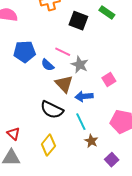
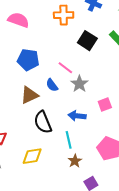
blue semicircle: (48, 65) -> (52, 85), moved
brown triangle: (64, 84) -> (29, 95), moved, turned 36
black semicircle: (52, 110) -> (43, 122), turned 30
yellow diamond: (48, 145) -> (32, 156), turned 30

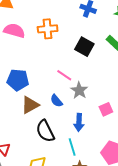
orange cross: (64, 15) -> (48, 29), moved
blue pentagon: (28, 60) -> (18, 80), moved
blue semicircle: (52, 85) -> (56, 101), moved
blue arrow: (77, 116) -> (79, 122), turned -90

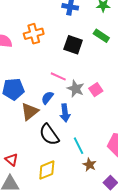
blue semicircle: (56, 101) -> (47, 98), moved, turned 88
pink square: (106, 109) -> (96, 90), moved
blue arrow: (79, 122) -> (65, 113), moved

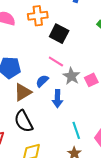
black square: (73, 45) -> (59, 34), moved
black semicircle: (49, 135) -> (24, 121), moved
cyan line: (78, 146) -> (76, 130), moved

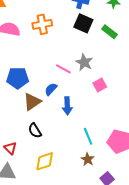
black square: (59, 34) -> (83, 23), moved
gray star: (71, 76) -> (84, 62), moved
black semicircle: (24, 121) -> (35, 131), size x0.7

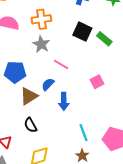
black square: (83, 23) -> (82, 32), moved
green rectangle: (109, 32) -> (104, 39), moved
gray star: (84, 62) -> (41, 44), moved

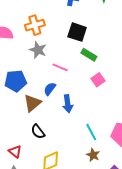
green rectangle: (104, 39) -> (89, 55), moved

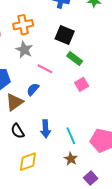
blue arrow: (68, 104) -> (46, 129), moved

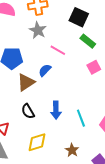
brown star: (71, 159) -> (72, 150), moved

